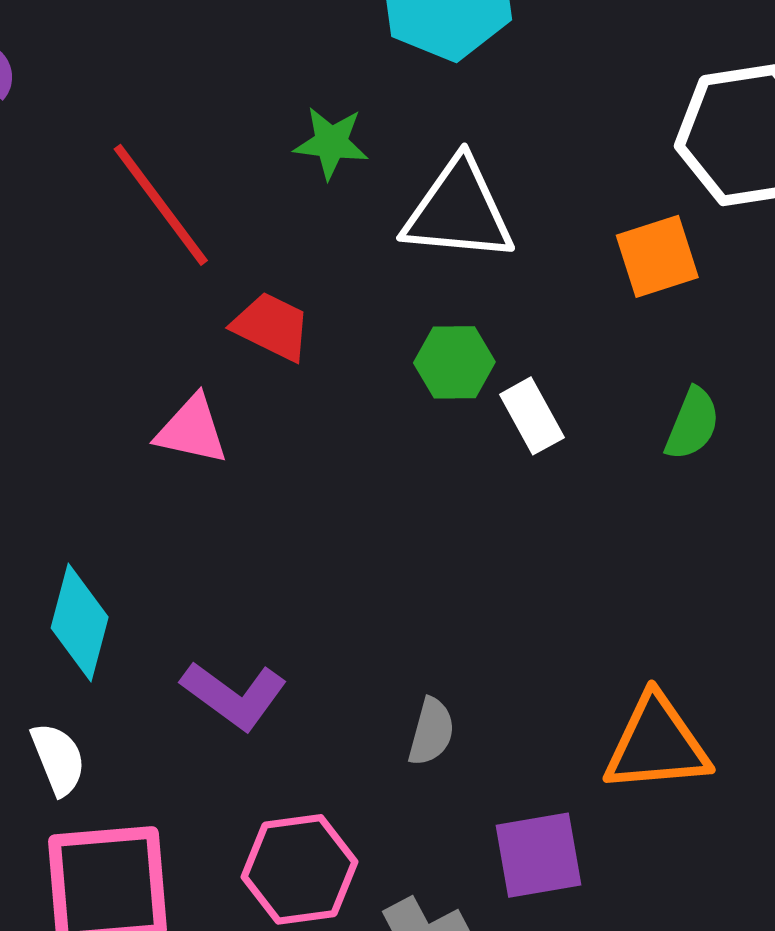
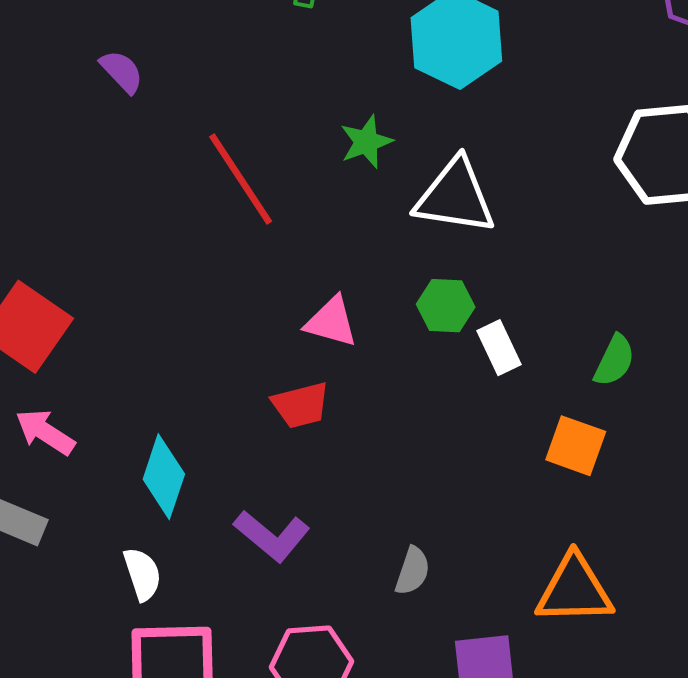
green star: (331, 143) -> (366, 142), turned -30
orange square: (657, 256) -> (576, 446), moved, turned 34
red trapezoid: (272, 326) -> (301, 405), moved, turned 136
pink triangle: (192, 430) -> (331, 322), moved

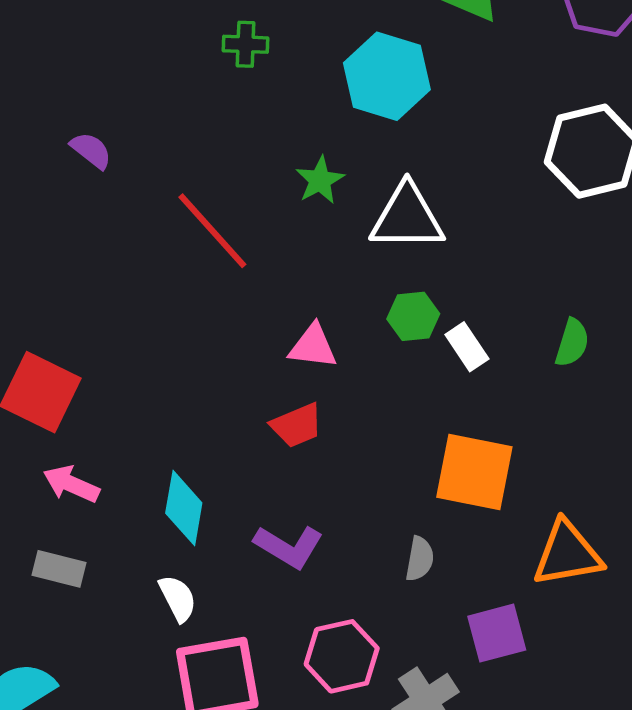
orange square: (576, 446) -> (474, 472), moved, size x1.5

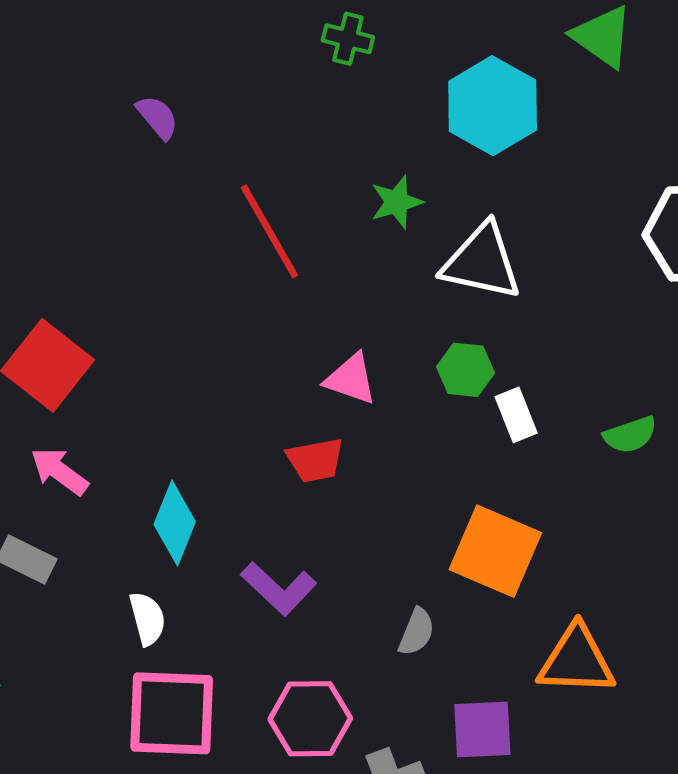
green semicircle: (572, 343) -> (630, 435), turned 42

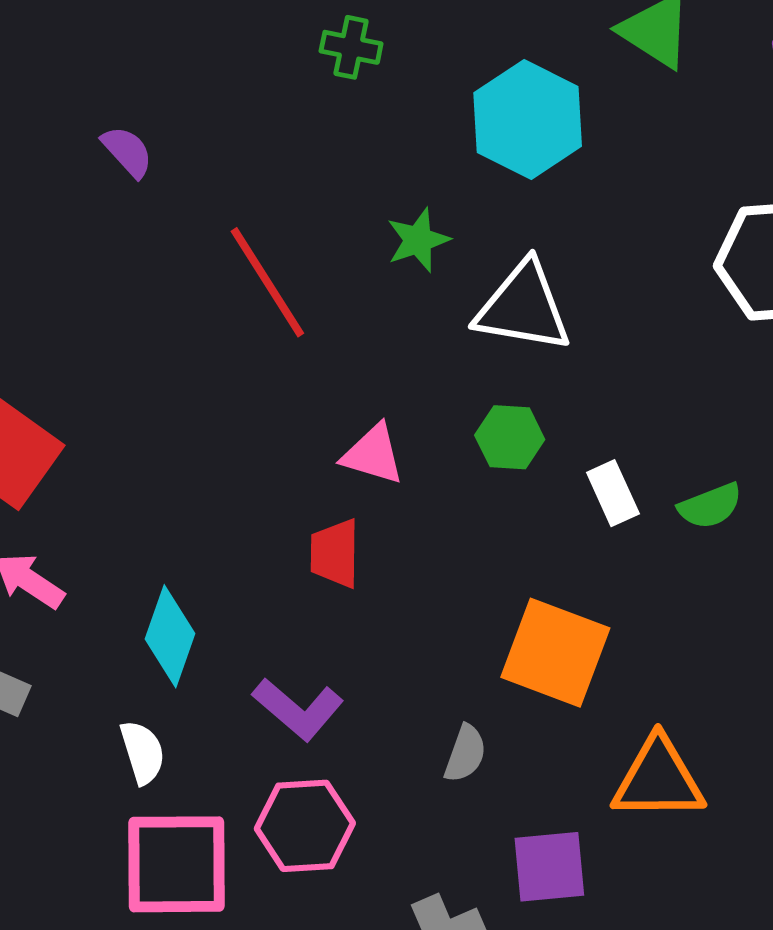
white rectangle: (516, 415) -> (613, 493), moved
red trapezoid: (315, 460) -> (335, 553), turned 104
pink hexagon: (310, 719) -> (305, 826), moved

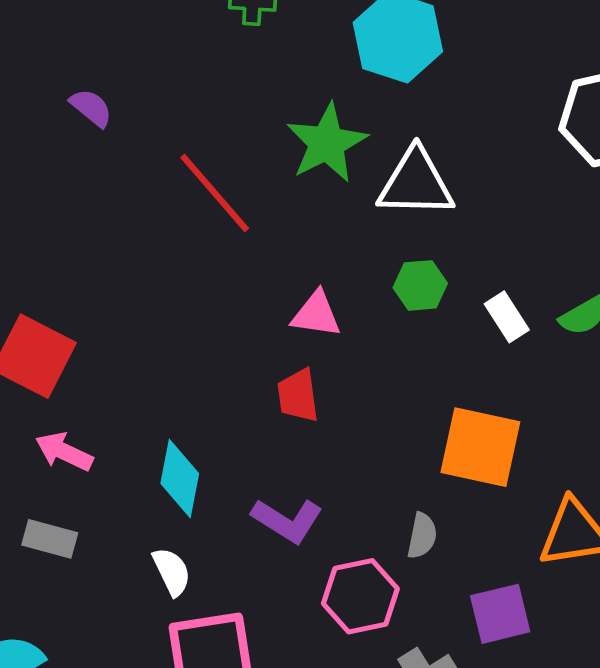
green star: (418, 240) -> (327, 143), size x1.6
pink hexagon: (305, 826) -> (360, 596), moved

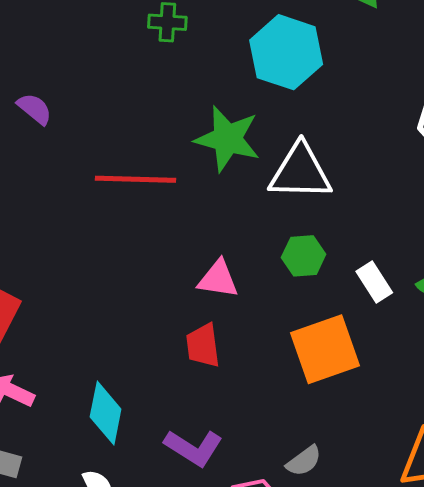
green star: (327, 143) -> (227, 139), turned -30
red line: (215, 193) -> (135, 179), turned -48
orange square: (480, 447) -> (325, 349), moved, turned -32
gray semicircle: (422, 536) -> (304, 461), turned 42

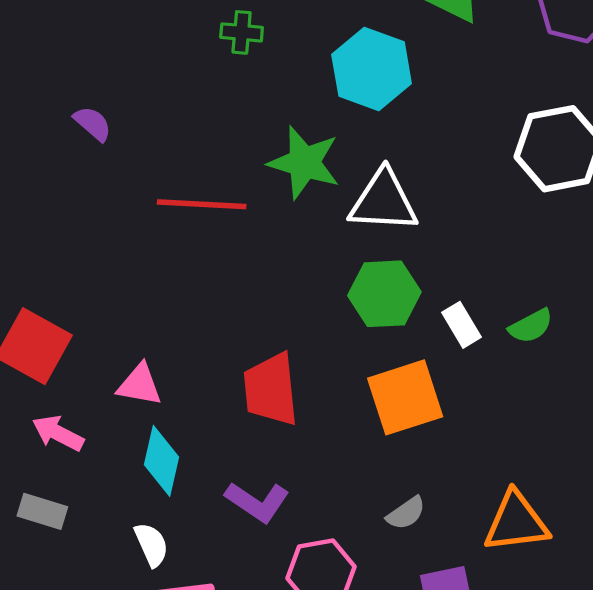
green hexagon: (304, 256) -> (384, 294), size x1.5
pink triangle: (218, 279) -> (140, 385), moved
red trapezoid: (203, 345) -> (271, 389), size x1.5
gray semicircle: (304, 461) -> (406, 513), moved

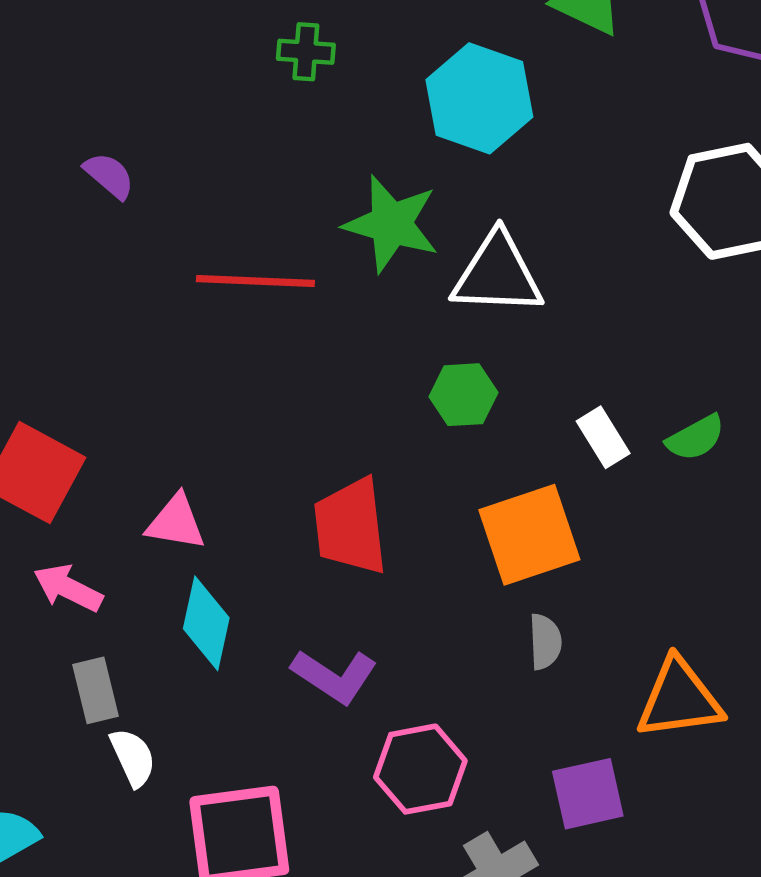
green hexagon: (384, 294) -> (463, 395), moved, size x0.7
gray rectangle: (42, 511) -> (96, 690), moved, turned 60
gray semicircle: (406, 513) -> (545, 642), moved, turned -57
white semicircle: (151, 545) -> (133, 757), moved

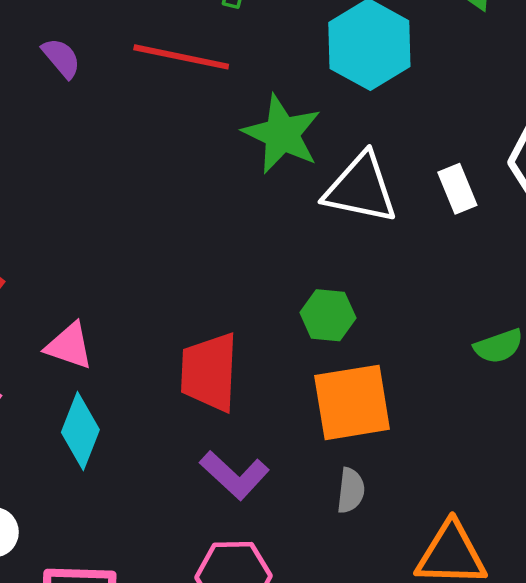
red line: (255, 281) -> (181, 57), moved
green hexagon: (463, 395) -> (328, 315), moved
white rectangle: (603, 437) -> (457, 189), moved
purple L-shape: (334, 676) -> (235, 475), moved

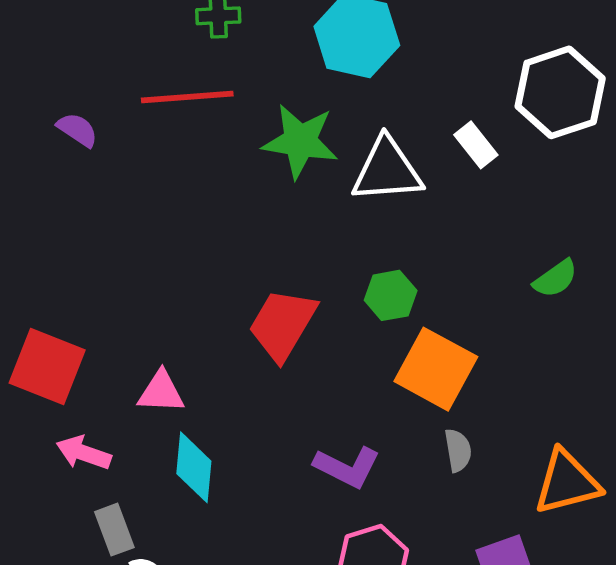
red trapezoid: (209, 372) -> (282, 324), moved, turned 44
orange square: (352, 402) -> (436, 369), turned -36

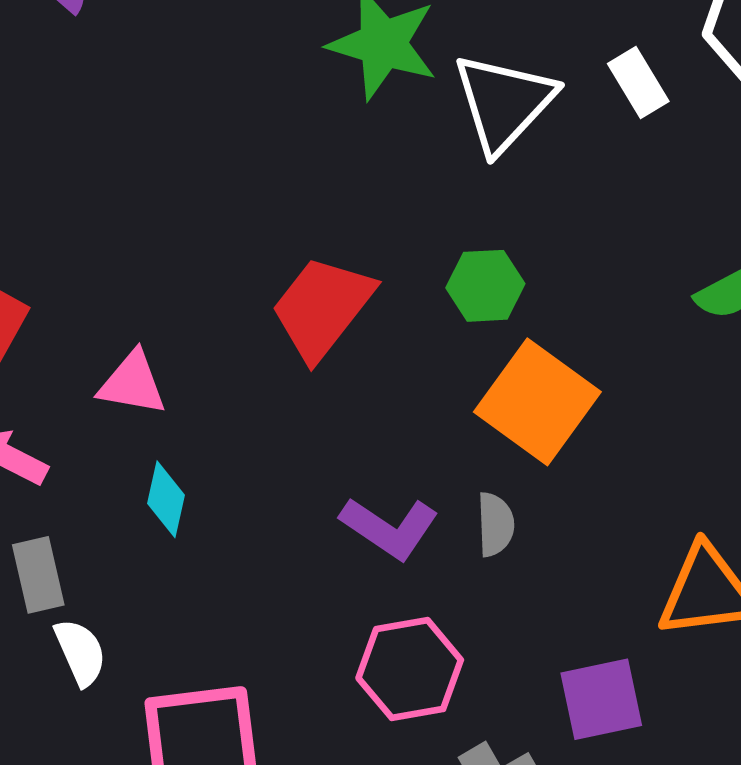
white triangle: (387, 170) -> (504, 103), turned -50
gray semicircle: (458, 450) -> (495, 524), moved
cyan diamond: (194, 467) -> (166, 499), size x0.7

